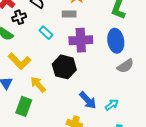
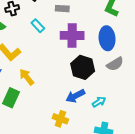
black hexagon: (64, 67) -> (83, 67), moved
blue arrow: (88, 100) -> (75, 96), turned 102

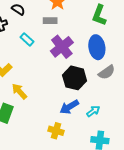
purple cross: (72, 35) -> (62, 47), turned -35

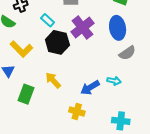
black hexagon: (75, 78) -> (57, 42), moved
yellow arrow: (19, 91) -> (53, 80), moved
cyan arrow: (93, 111) -> (114, 81), moved, turned 48

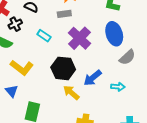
black hexagon: (57, 42) -> (63, 68), moved
yellow arrow: (53, 80) -> (71, 93), moved
blue arrow: (90, 88) -> (93, 78), moved

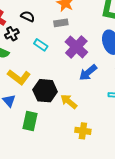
black hexagon: (63, 68) -> (45, 91), moved
blue arrow: (93, 78) -> (88, 73), moved

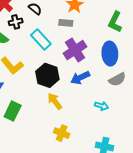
cyan rectangle: (41, 45) -> (41, 39), size x1.5
black hexagon: (45, 91) -> (47, 75), moved

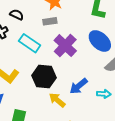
blue ellipse: (110, 54) -> (100, 41), turned -30
blue arrow: (80, 78) -> (79, 86), moved

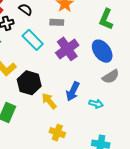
black hexagon: (44, 77) -> (29, 83), moved
blue arrow: (79, 86) -> (73, 91), turned -36

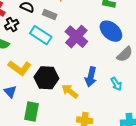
gray rectangle: (57, 22) -> (50, 14), moved, turned 32
cyan arrow: (96, 104) -> (116, 84), turned 56

